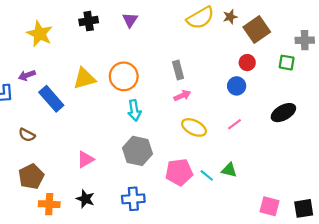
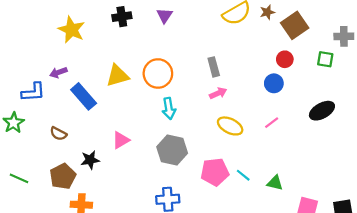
pink triangle: (85, 159) -> (121, 140), moved
green triangle: (229, 170) -> (275, 183), moved
black star: (85, 199) -> (90, 160), moved, turned -30

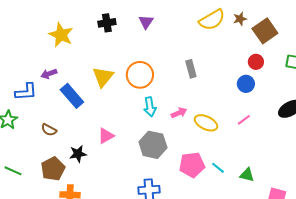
yellow triangle: (117, 76) -> (103, 77), turned -35
pink arrow: (218, 93) -> (179, 113), moved

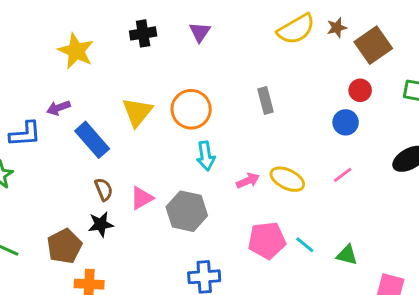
pink arrow: (179, 113) -> (248, 181), moved
brown semicircle: (49, 130) -> (104, 189), moved, turned -140
gray hexagon: (153, 145) -> (187, 211), moved

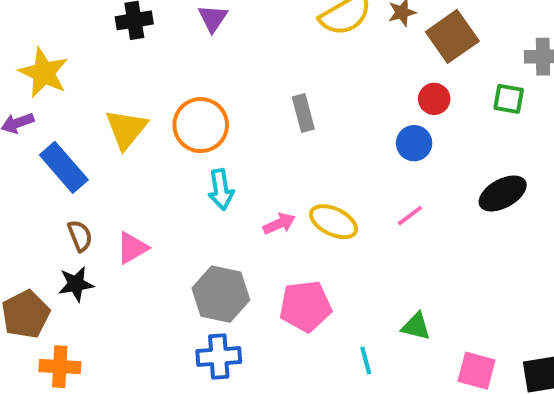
yellow star: (76, 51) -> (44, 73), moved
gray hexagon: (187, 211) -> (221, 294), moved
cyan line: (305, 245) -> (366, 361), moved, turned 36

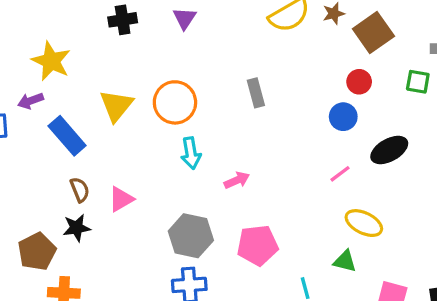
black ellipse: (503, 193) -> (389, 150), moved
yellow ellipse: (334, 222) -> (364, 223), moved

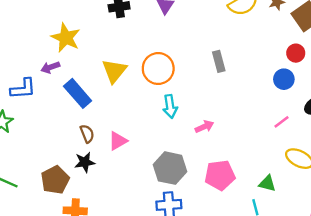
green triangle: (345, 261) -> (267, 183), moved

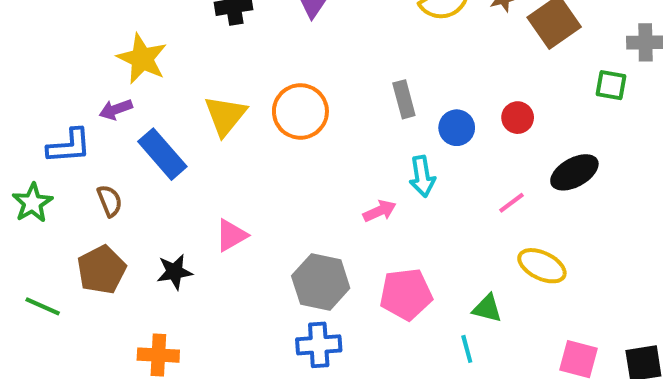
red circle: (296, 53) -> (518, 118), moved
blue circle: (284, 79) -> (457, 128), moved
cyan arrow: (170, 106) -> (422, 176), moved
brown semicircle: (87, 134) -> (110, 201), moved
brown pentagon: (55, 180) -> (101, 270), moved

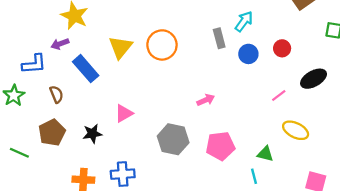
cyan arrow: (422, 176) -> (244, 21), moved, turned -135
blue cross: (319, 345) -> (123, 174), moved

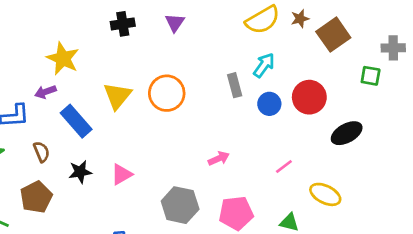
red circle: (282, 48) -> (309, 97), size x1.6
pink line: (279, 95) -> (284, 166), moved
black star: (92, 134) -> (80, 172), moved

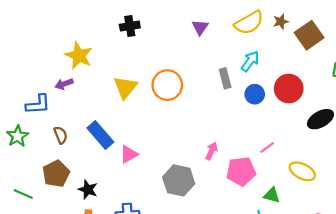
purple triangle: (175, 23) -> (200, 27), moved
blue rectangle: (76, 121) -> (100, 135), moved
pink arrow: (219, 158) -> (212, 151), moved, turned -42
black star: (80, 172) -> (88, 189), moved, turned 30
pink pentagon: (236, 213) -> (241, 171), moved

